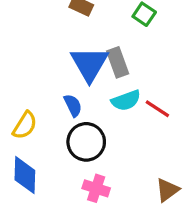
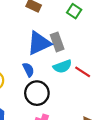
blue triangle: (89, 64) -> (39, 43), turned 35

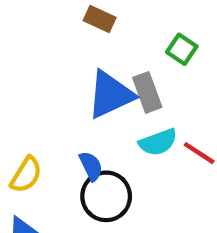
green square: (74, 11) -> (182, 49), moved
blue semicircle: (28, 70) -> (91, 166), moved

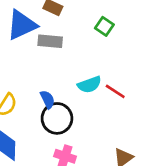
gray rectangle: (147, 92) -> (50, 41), moved, turned -65
blue triangle: (110, 95) -> (22, 25), moved

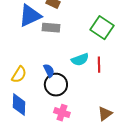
green square: (104, 26) -> (102, 28), moved, size x1.6
red line: (115, 91) -> (99, 65), turned 56

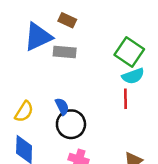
cyan semicircle: (80, 60) -> (133, 76), moved

